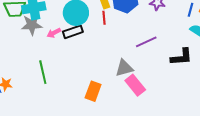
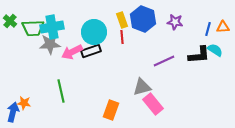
pink arrow: (54, 33) -> (72, 52), size x1.5
black L-shape: (181, 57) -> (199, 55), moved

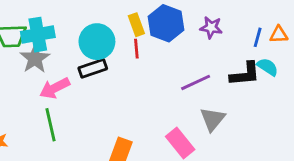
gray star: (50, 44) -> (35, 58), turned -30
pink arrow: (72, 52) -> (55, 88), moved
gray triangle: (142, 87) -> (213, 119), moved, turned -36

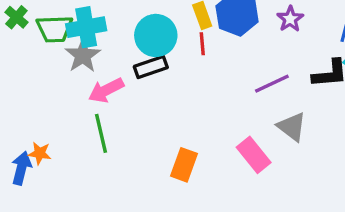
purple star: (211, 27) -> (290, 19), turned 30
gray triangle: (213, 119) -> (292, 127), turned -32

